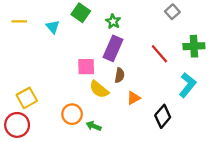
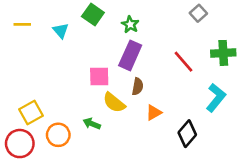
orange circle: (72, 114) -> (58, 135), moved
green arrow: (94, 126) -> (92, 124), moved

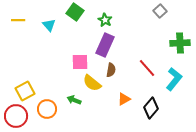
red line: (184, 62) -> (147, 68), moved
orange triangle: (154, 113) -> (124, 99), moved

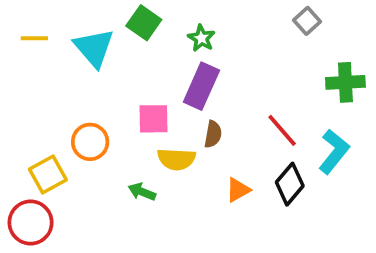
cyan triangle: (49, 25) -> (94, 48), size x1.6
yellow semicircle: (92, 83) -> (176, 159), turned -36
black diamond: (151, 108) -> (290, 184), moved
orange circle: (47, 109) -> (90, 142), moved

